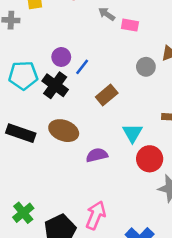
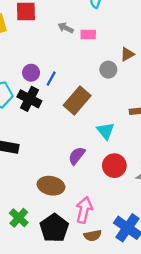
brown rectangle: (107, 95) -> (77, 100), size x1.4
brown ellipse: (64, 131) -> (51, 186), moved
purple semicircle: (97, 155) -> (77, 156), turned -30
red circle: (150, 159) -> (114, 166), moved

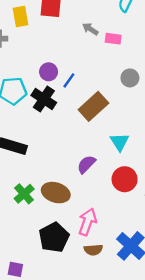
green cross: (19, 218) -> (24, 194), moved

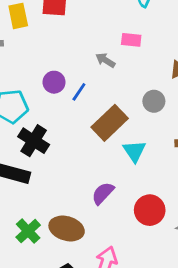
gray arrow: (90, 29) -> (105, 60), moved
gray circle: (130, 78) -> (154, 101), moved
black cross: (44, 99) -> (34, 141), moved
cyan triangle: (120, 142) -> (134, 151), moved

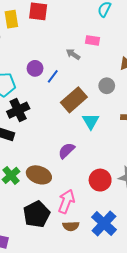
black cross: (34, 141) -> (18, 110), turned 30
red circle: (150, 210) -> (100, 180), moved

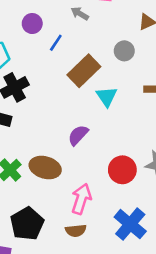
purple circle: (35, 68) -> (32, 24), moved
black pentagon: (37, 214) -> (27, 224), moved
brown semicircle: (71, 226) -> (76, 231), moved

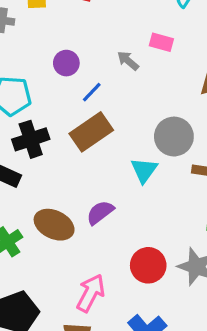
gray circle: (124, 51) -> (174, 137), moved, size x1.5
brown rectangle: (84, 71) -> (91, 132), moved
brown ellipse: (45, 168) -> (54, 225), moved

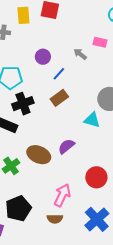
brown rectangle: (91, 132) -> (59, 98), size x0.7
cyan triangle: (144, 170) -> (92, 120), turned -48

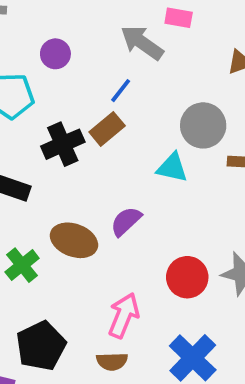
gray arrow: (80, 54) -> (142, 43), size x1.6
purple circle: (43, 57) -> (55, 54), moved
blue line: (59, 74) -> (121, 91), moved
black cross: (23, 104) -> (63, 144), moved

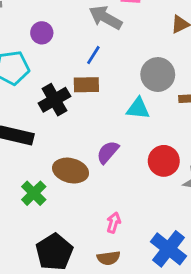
brown rectangle: (107, 129) -> (86, 85), turned 45
red circle: (187, 277) -> (164, 161), moved
pink arrow: (124, 315) -> (114, 223), size x0.6

